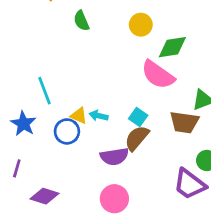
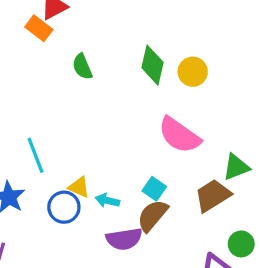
yellow circle: (141, 25) -> (193, 72), moved
green diamond: (172, 47) -> (153, 65), moved, turned -68
cyan arrow: (99, 116) -> (107, 200), moved
brown trapezoid: (184, 122) -> (213, 195), turned 140

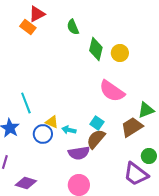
green semicircle: (82, 67) -> (73, 27), moved

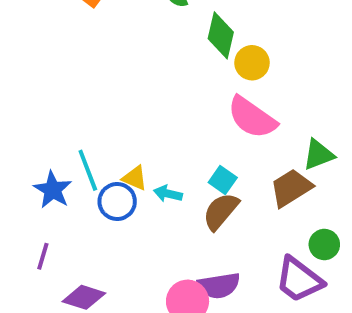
yellow circle: (120, 53) -> (252, 63), moved
cyan line: (26, 103) -> (88, 170), moved
purple semicircle: (79, 153) -> (219, 286), moved

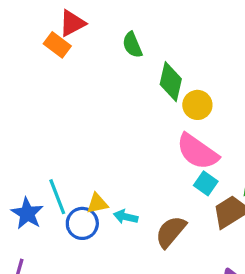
yellow triangle: (135, 178) -> (97, 203), turned -35
cyan square: (223, 180) -> (206, 183), moved

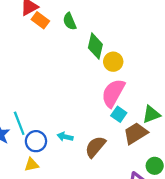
orange rectangle: (57, 45) -> (40, 20), moved
pink semicircle: (197, 152) -> (113, 93), turned 84
yellow triangle: (97, 203) -> (31, 165), moved

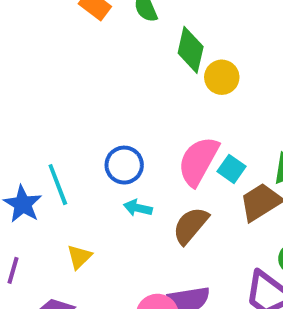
pink semicircle: (113, 93) -> (198, 161), moved
blue circle: (36, 141) -> (124, 165), moved
yellow triangle: (31, 165) -> (79, 257), turned -32

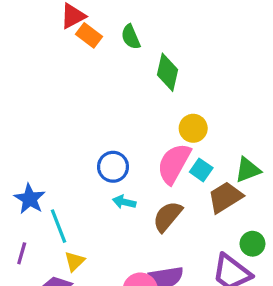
yellow circle: (222, 77) -> (193, 128), moved
cyan line: (58, 185) -> (59, 226), moved
yellow triangle: (79, 257) -> (75, 261), moved

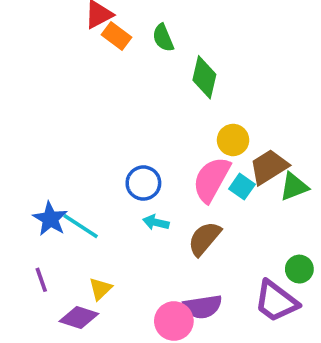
brown trapezoid: (225, 197) -> (269, 167), moved
cyan line: (59, 226) -> (81, 226), moved, turned -36
purple line: (22, 253) -> (41, 280), turned -35

